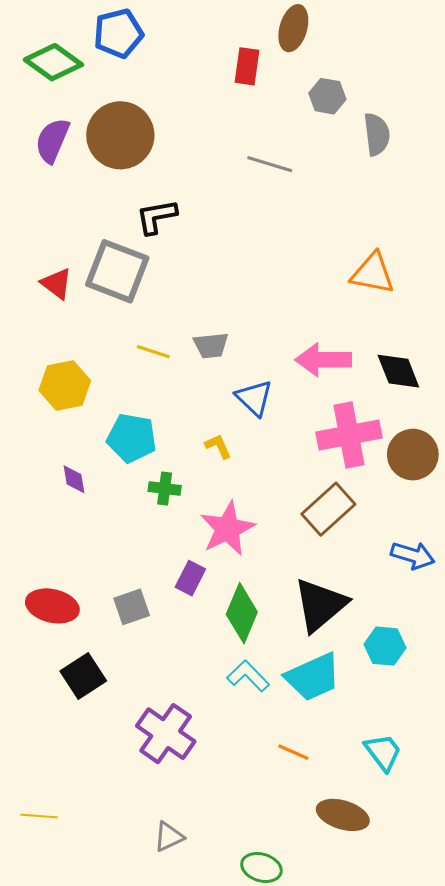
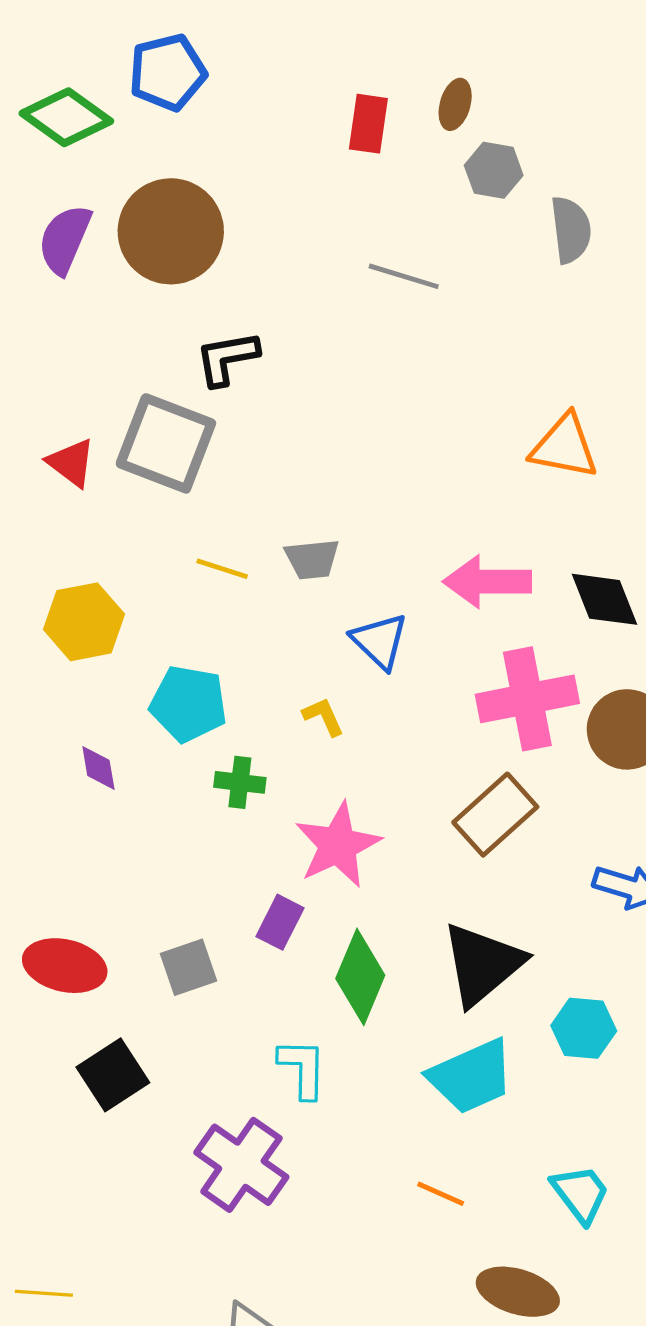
brown ellipse: (293, 28) -> (455, 104), moved, size x0.7
cyan L-shape: (248, 676) -> (302, 1068), moved, turned 45

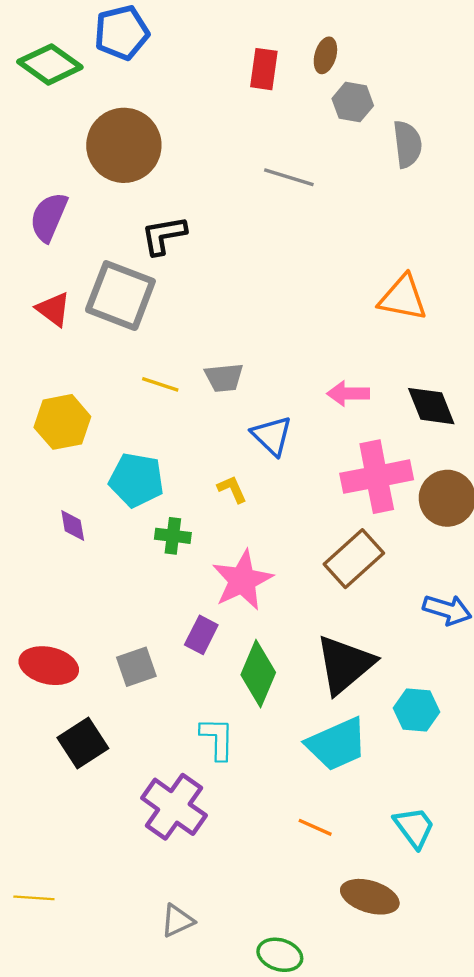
purple semicircle: (65, 239) -> (49, 217), moved
pink arrow: (487, 582) -> (348, 394), size x0.7

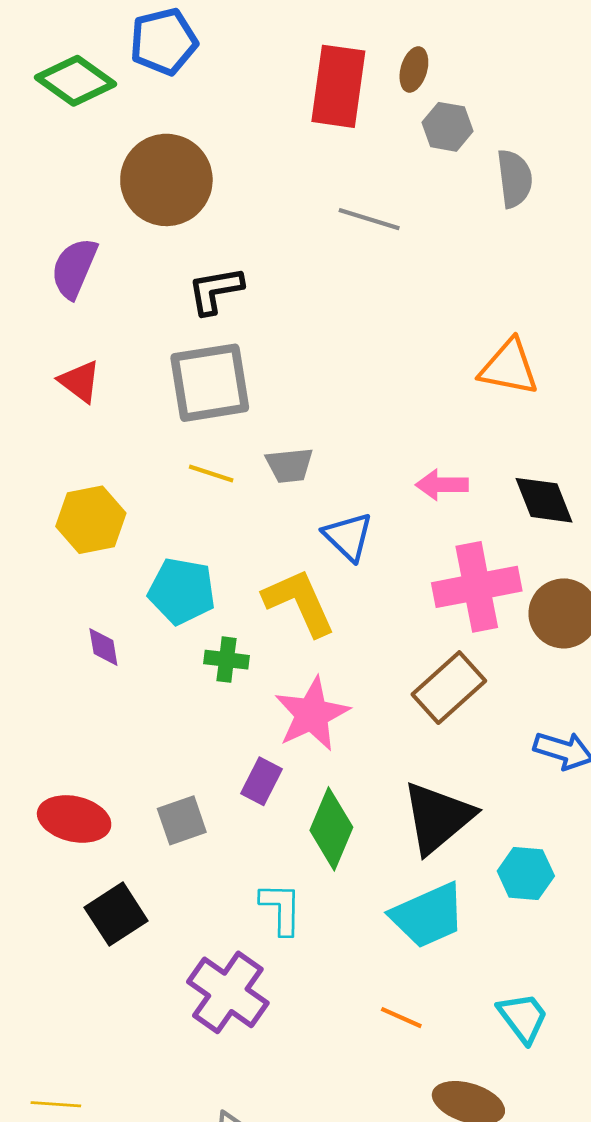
red rectangle: (264, 69) -> (338, 86), size x1.6
gray square: (120, 296) -> (210, 383), moved, turned -30
yellow L-shape: (232, 489) -> (299, 602), size x2.0

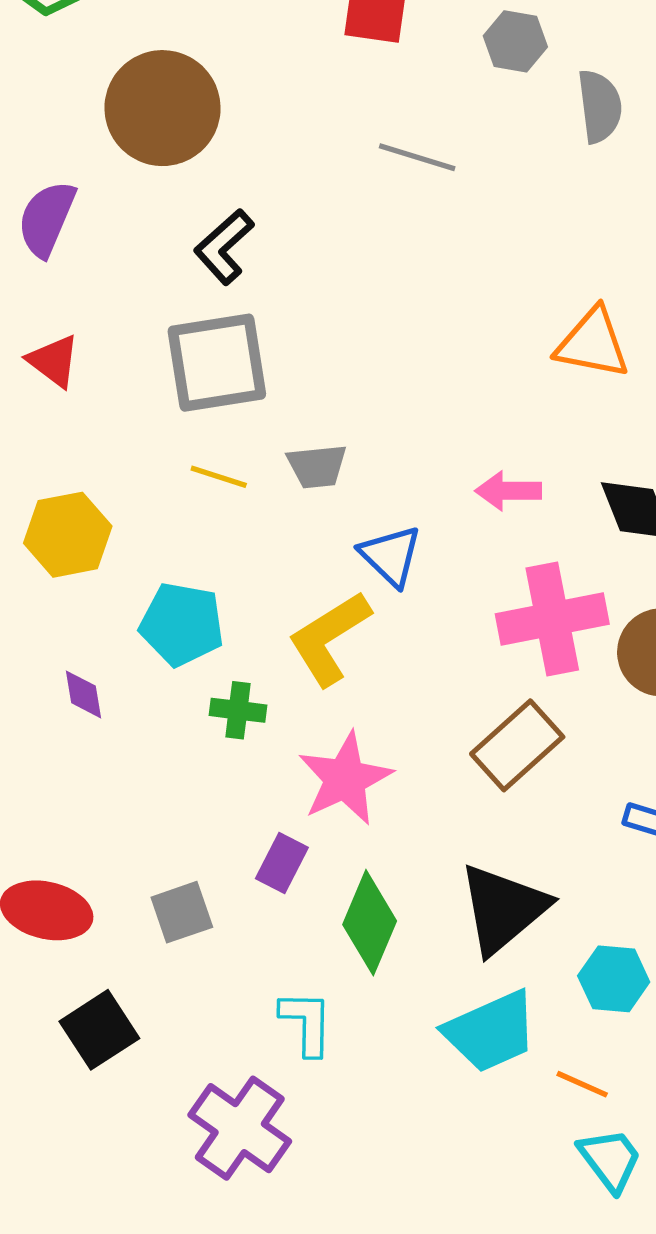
black L-shape: (215, 290) -> (224, 247), turned -32
yellow L-shape: (299, 602) -> (329, 638), turned -98
orange line: (401, 1018) -> (582, 1084), moved

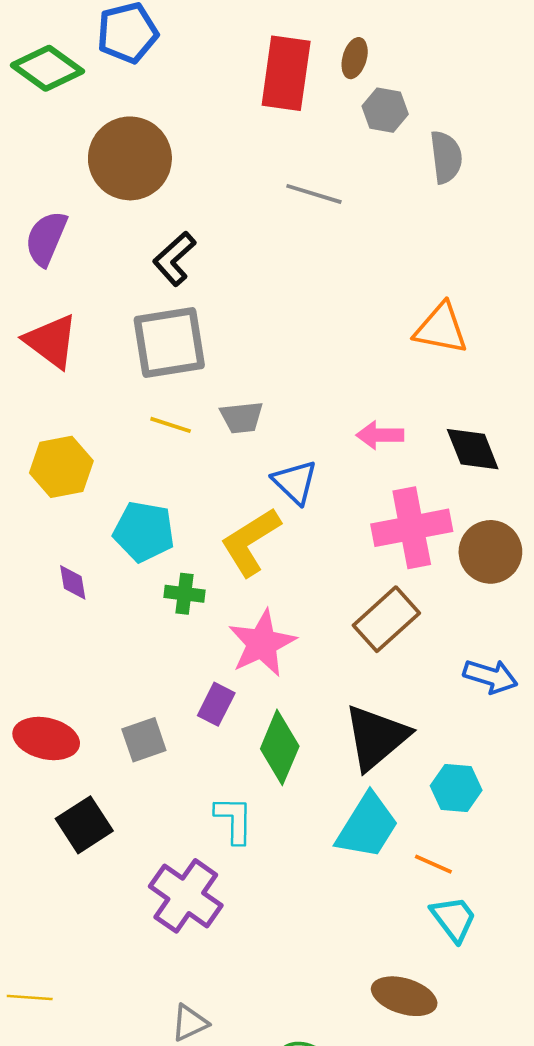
red triangle: (54, 361) -> (51, 341), size x1.4
cyan trapezoid: (491, 1032) -> (367, 826), turned -34

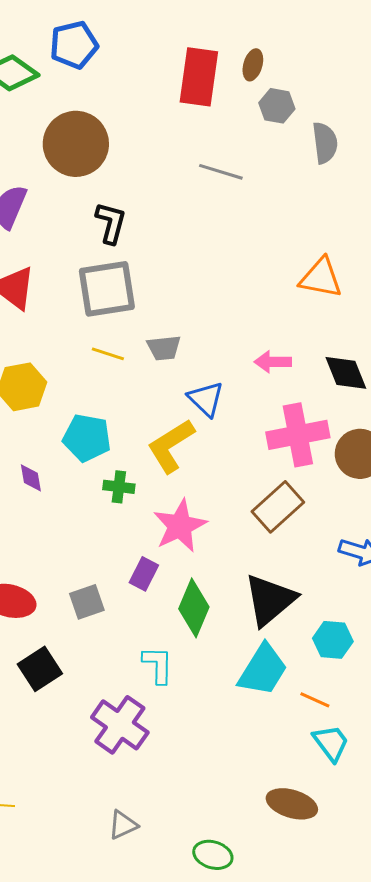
black L-shape: (174, 259) -> (111, 223), turned 147

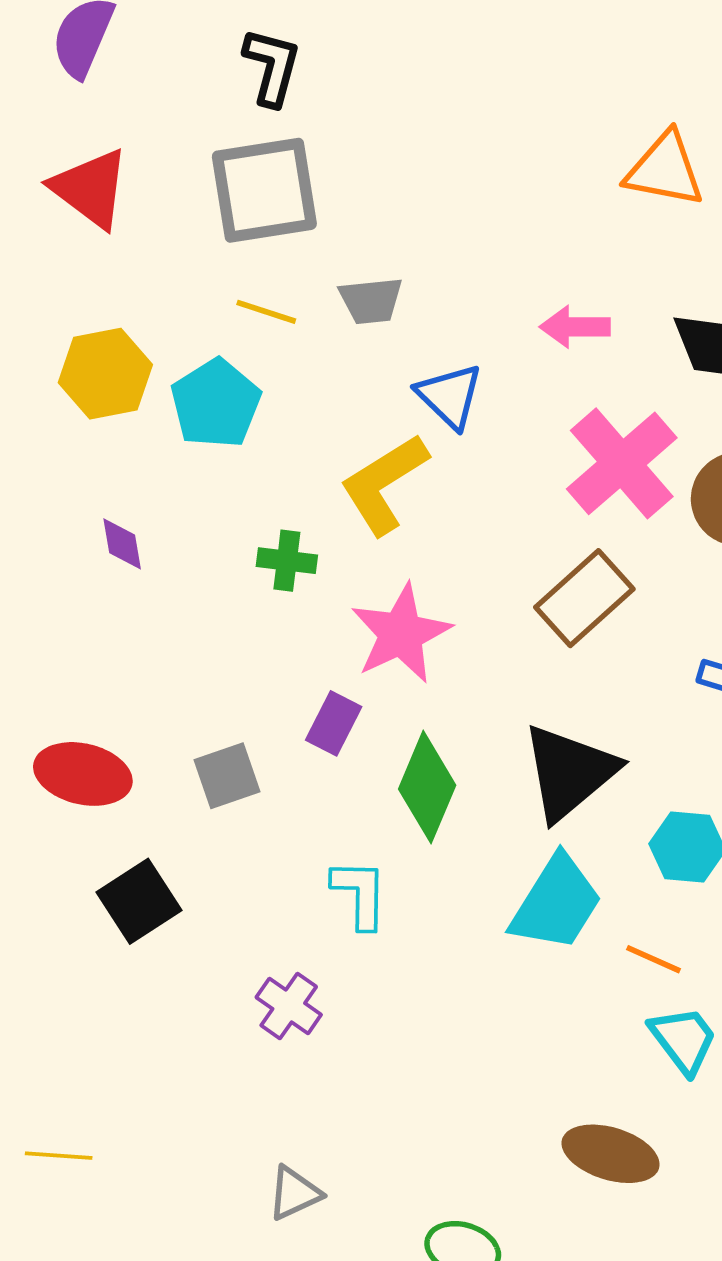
pink cross: (298, 435) -> (622, 463), turned -30
cyan pentagon: (87, 438) -> (216, 404), moved, turned 30
purple cross: (120, 725) -> (289, 1006), size x0.6

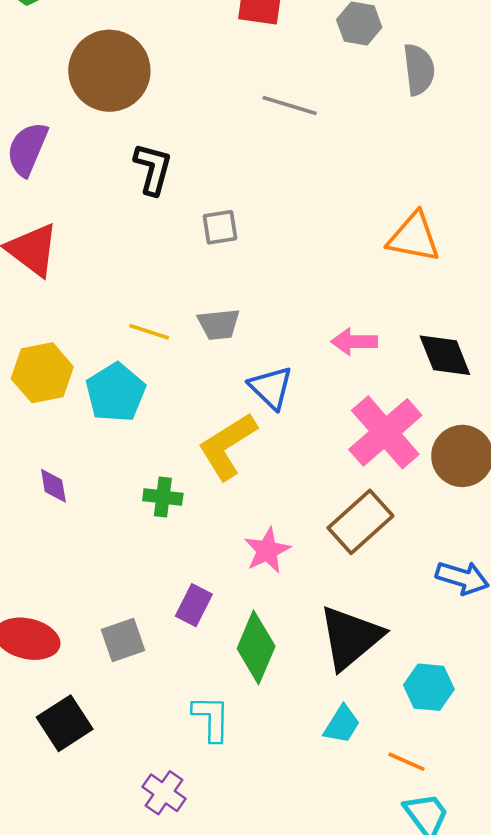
gray square: (264, 190) -> (220, 227), moved, size x0.5
pink star: (401, 634) -> (267, 550), moved, size x0.7
cyan trapezoid: (556, 903) -> (342, 724), size x0.6

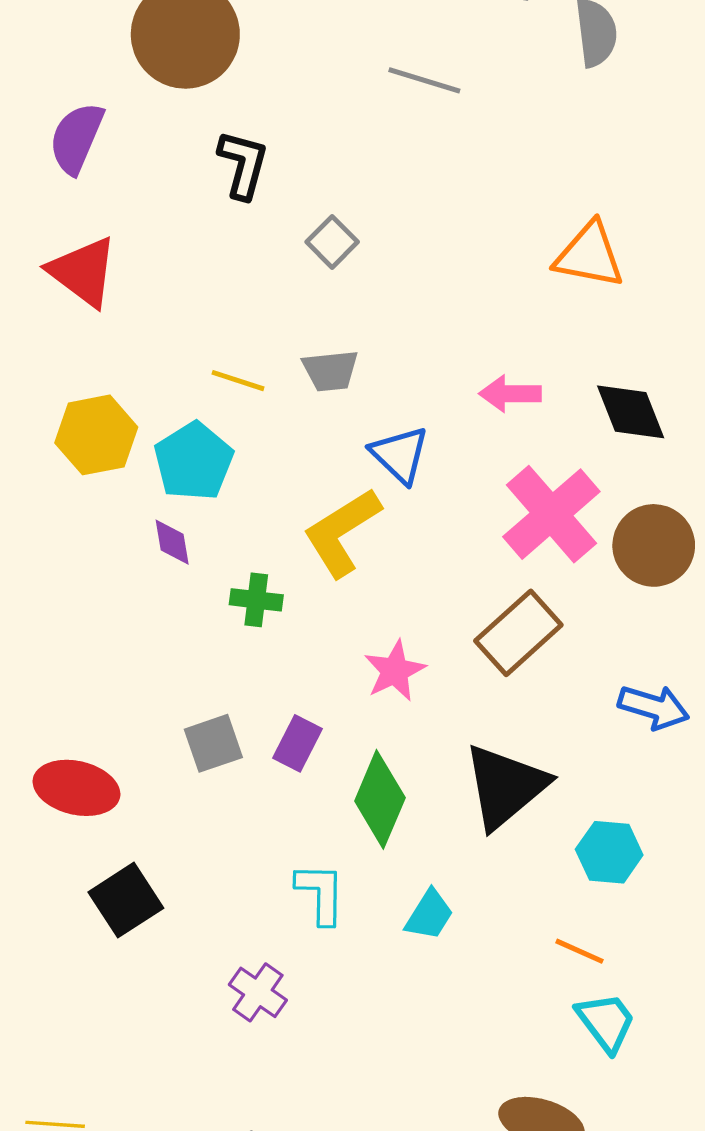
gray square: (220, 227) -> (332, 242), turned -36
purple diamond: (53, 486) -> (172, 542), moved
gray square: (123, 640) -> (213, 743), moved
cyan trapezoid: (342, 724) -> (429, 915), moved

